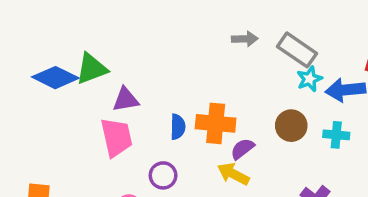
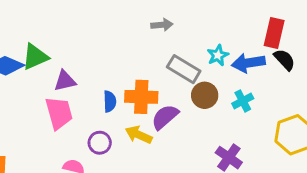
gray rectangle: (297, 50) -> (184, 69), moved
cyan cross: (336, 135) -> (243, 101), turned -30
purple semicircle: (242, 149) -> (165, 117), size x1.4
yellow arrow: (233, 174) -> (139, 135), moved

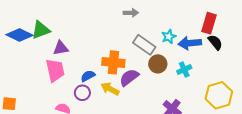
blue semicircle: (110, 101) -> (88, 76), moved, turned -120

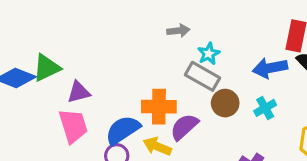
cyan star: (169, 37) -> (209, 54), moved
blue semicircle: (88, 76) -> (123, 130), size x1.6

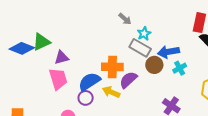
gray arrow: (178, 31) -> (125, 19), turned 48
blue arrow: (270, 68) -> (168, 52), moved

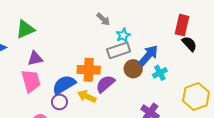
green triangle: (41, 42) -> (25, 29), moved
gray rectangle: (140, 48) -> (119, 50), turned -50
blue arrow: (168, 52) -> (148, 55), turned 140

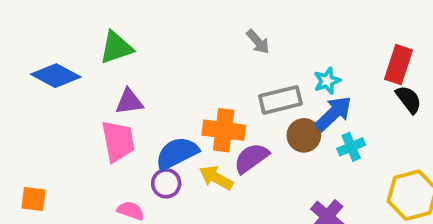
cyan star: (123, 35) -> (327, 81), moved

